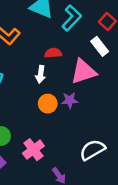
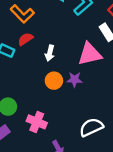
red semicircle: (53, 53) -> (25, 39), moved, turned -35
pink cross: (33, 150) -> (37, 122), turned -36

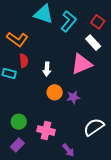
red semicircle: (25, 39) -> (24, 61), turned 128
purple star: (75, 80) -> (73, 97), moved

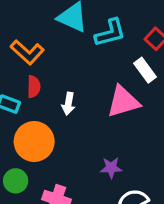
cyan L-shape: (69, 21) -> (110, 33), turned 30
orange circle: (55, 92) -> (34, 142), moved, size x1.6
purple star: (73, 97) -> (111, 168), moved

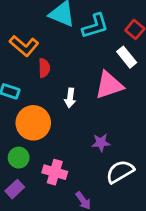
red semicircle: (34, 87) -> (44, 68), moved
white arrow: (68, 104) -> (70, 98), moved

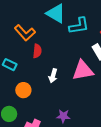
orange circle: (33, 123) -> (23, 90), size x0.6
purple star: (101, 143) -> (63, 116), moved

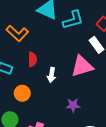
red semicircle: (37, 51) -> (32, 59), moved
purple star: (63, 116) -> (73, 105), moved

